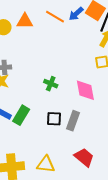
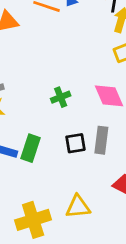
green cross: (51, 84) -> (61, 97), turned -32

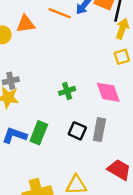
black square: (75, 143) -> (77, 131), turned 30

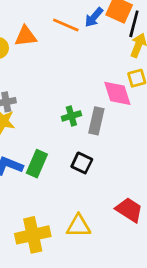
pink diamond: (108, 92) -> (117, 93), moved
gray rectangle: (99, 130) -> (96, 121), moved

